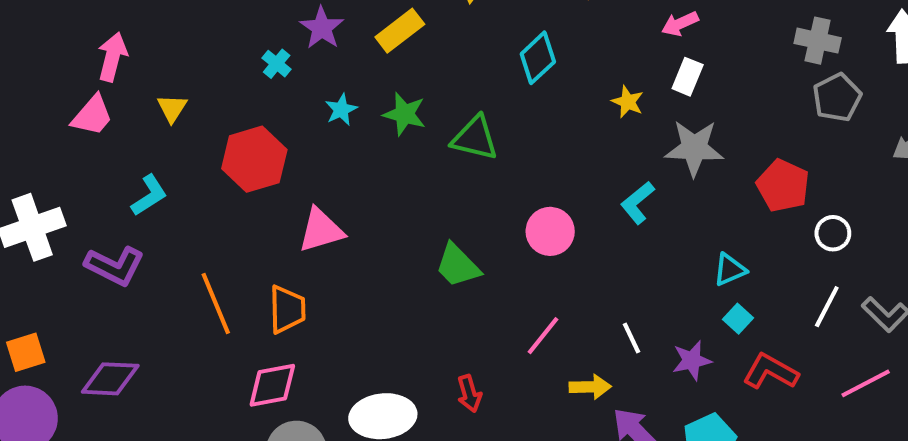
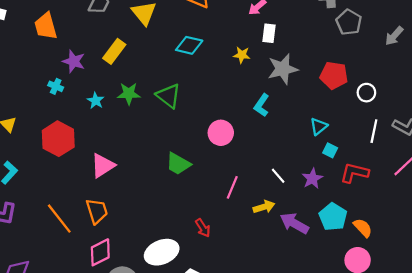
cyan diamond: (538, 58) -> (189, 45), turned 72
green triangle: (475, 138) -> (168, 96), turned 40

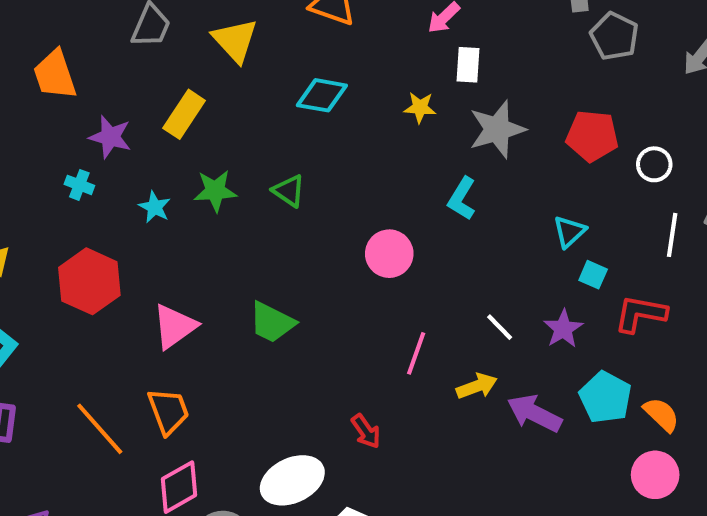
green triangle: (168, 96) -> (289, 191), size x0.7
green trapezoid: (178, 164) -> (272, 322), moved

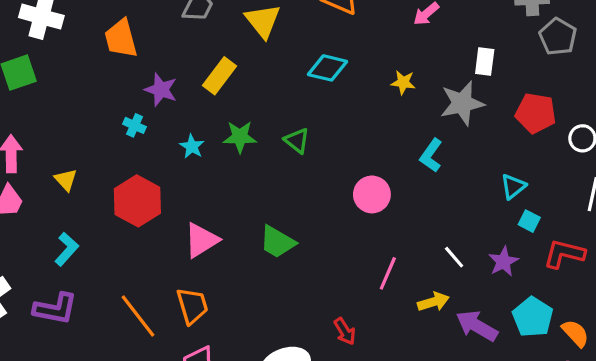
white rectangle: (468, 65) -> (485, 61), moved

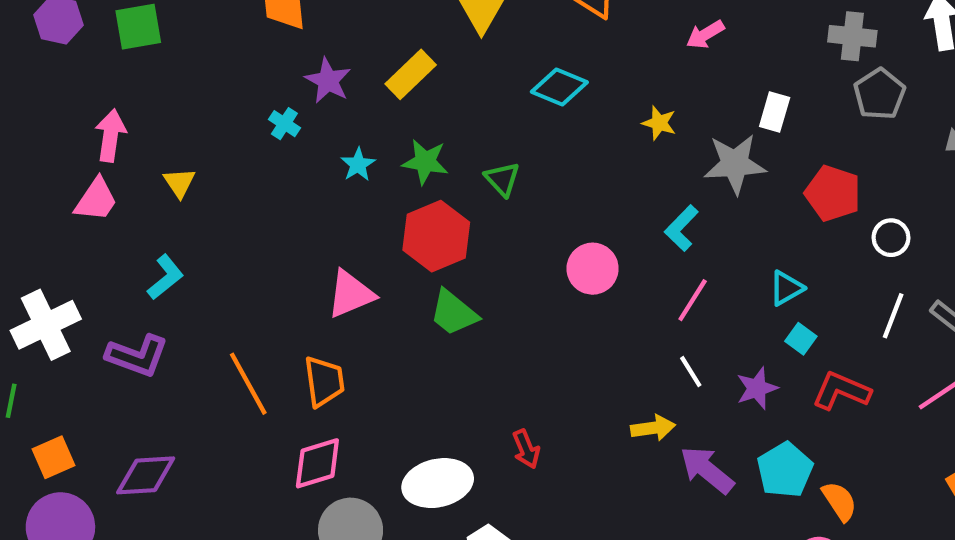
red hexagon: (137, 201) -> (436, 236), moved
pink line: (388, 273) -> (693, 300), moved

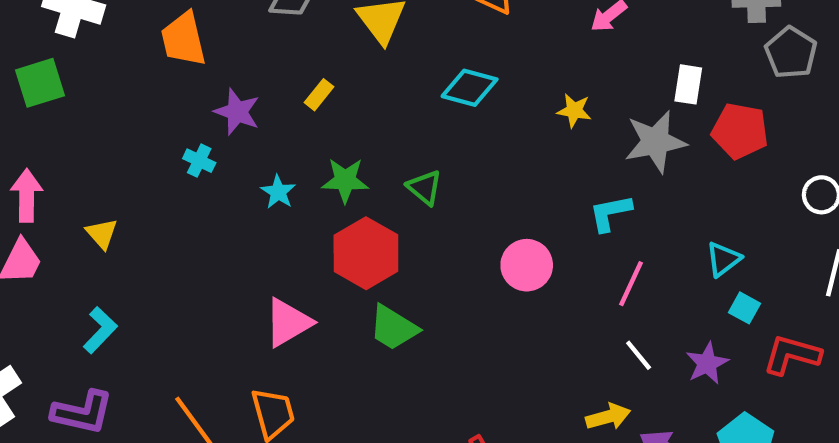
yellow rectangle: (411, 74) -> (319, 95), size x0.6
red pentagon: (833, 193) -> (740, 131), moved
cyan L-shape: (681, 228) -> (610, 213), turned 42

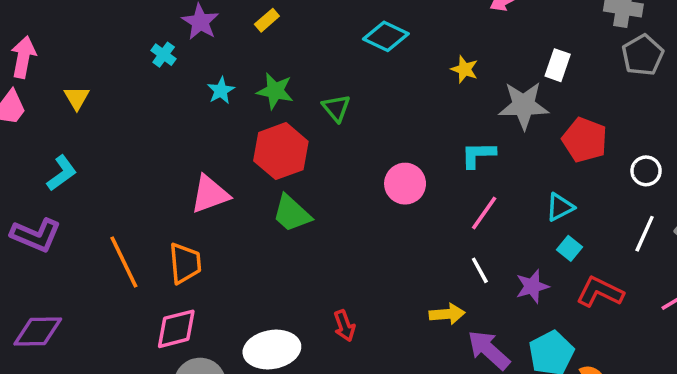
red pentagon: (740, 131) -> (585, 140), moved

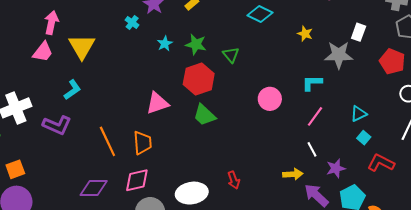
yellow triangle: (77, 98) -> (82, 47), size x1.8
red pentagon: (585, 140) -> (392, 61), moved
purple star: (532, 286) -> (336, 168), moved
purple diamond: (38, 331) -> (94, 188), moved

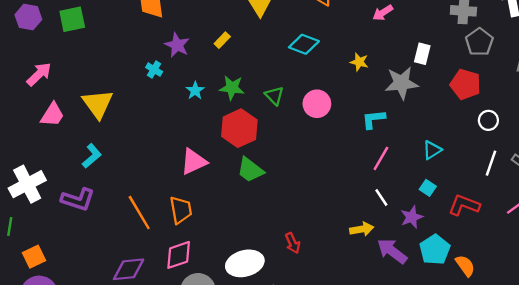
pink arrow: (51, 23) -> (39, 74), moved, turned 40
pink circle: (270, 99) -> (317, 104), moved
cyan square: (364, 138) -> (428, 188), moved

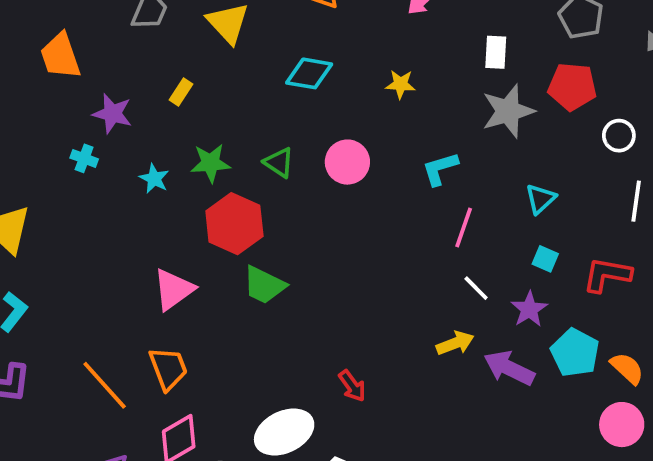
gray star: (401, 83) -> (508, 111), moved

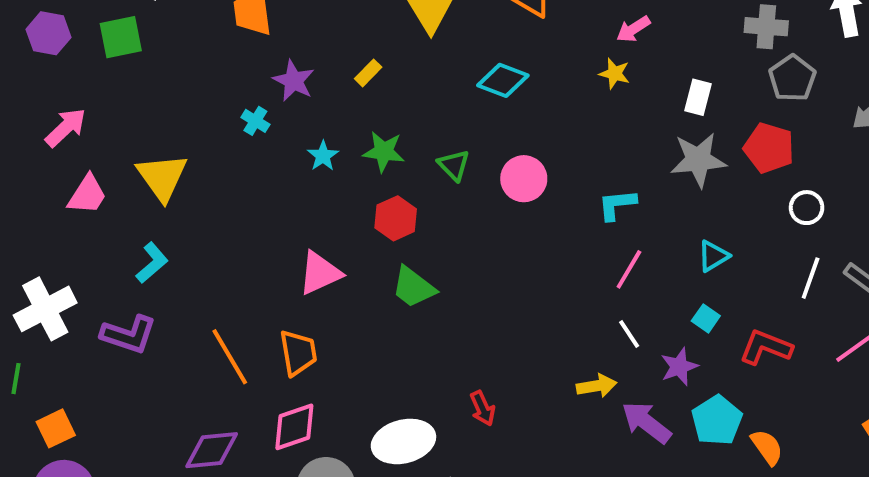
yellow star: (400, 84) -> (615, 74), moved
red hexagon: (234, 224) -> (396, 218), size x0.7

